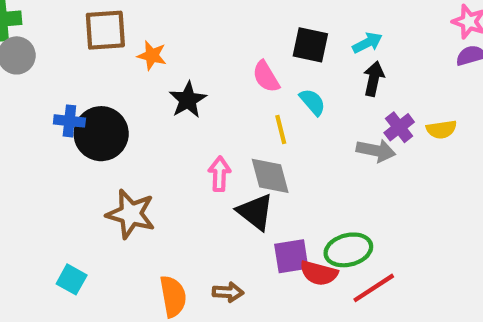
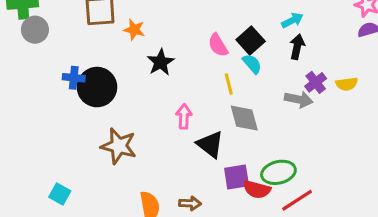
black square: (310, 45) -> (251, 41), moved, turned 36
gray diamond: (270, 176) -> (244, 118), moved
cyan square: (72, 279) -> (60, 194), moved

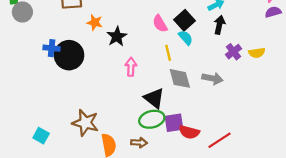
orange star: (134, 30) -> (95, 22), moved
gray arrow: (299, 99) -> (212, 78), moved
pink arrow: (184, 117) -> (131, 67), moved
brown star: (119, 146) -> (85, 123), moved
green ellipse: (278, 172) -> (152, 119), moved

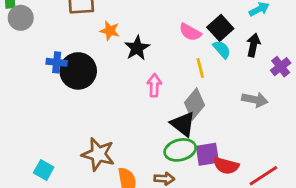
pink semicircle: (160, 24) -> (190, 32), turned -30
black arrow: (219, 25) -> (253, 45), moved
gray diamond: (180, 78) -> (194, 104), moved, turned 55

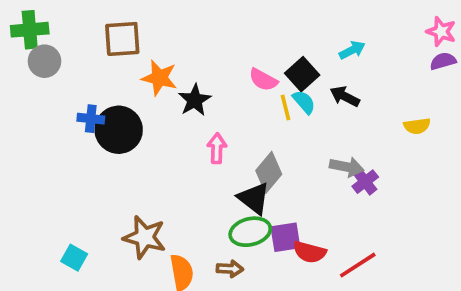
orange star: (110, 31) -> (159, 78), size x1.4
black arrow: (253, 45) -> (345, 96), turned -75
purple cross: (281, 67) -> (365, 182), moved
yellow line: (200, 68) -> (285, 108), moved

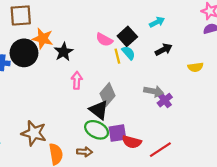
black arrow: (345, 96) -> (164, 50), moved, turned 126
black circle: (119, 130) -> (24, 53), moved
green ellipse: (250, 232) -> (97, 130), turned 40

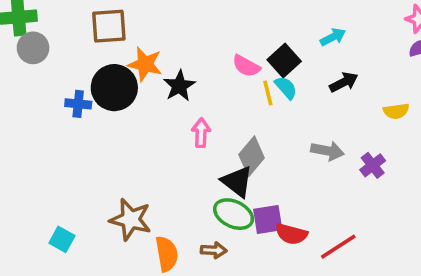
purple cross: (165, 100) -> (373, 165), moved

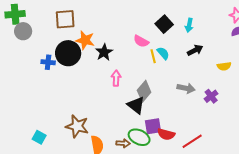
cyan arrow: (333, 37) -> (189, 25), turned 128
black square: (284, 61) -> (164, 24), moved
green ellipse: (234, 214) -> (139, 137), moved

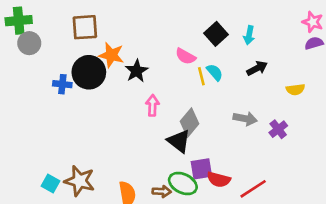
brown star: (77, 126) -> (80, 181), moved

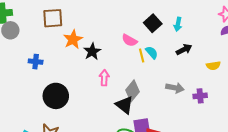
orange star: (111, 55) -> (73, 39), turned 30
black circle: (89, 72) -> (56, 96), moved
purple cross: (278, 129) -> (200, 96), turned 32

